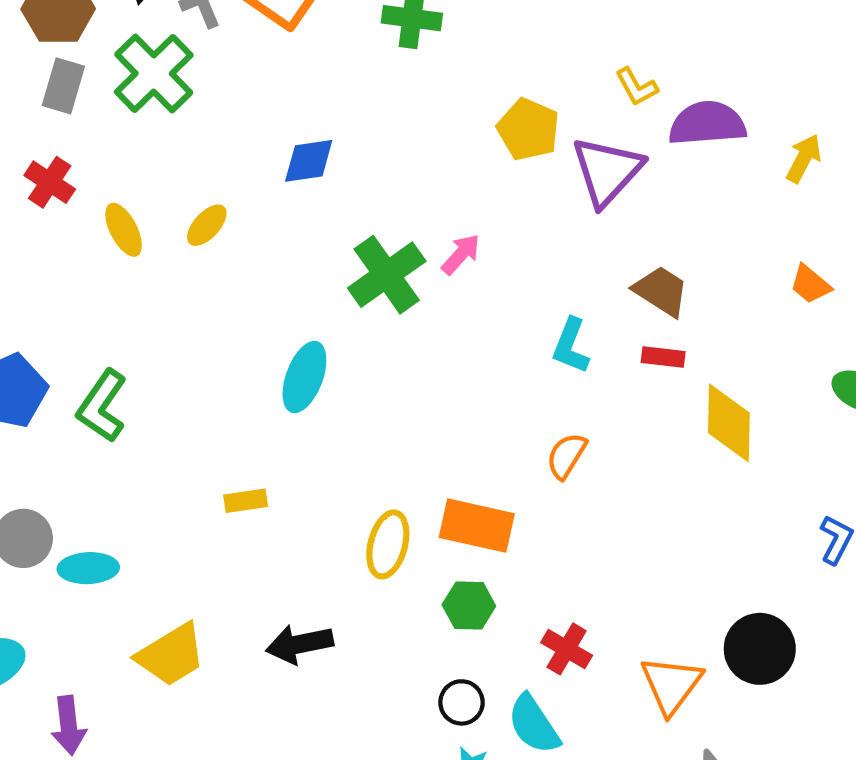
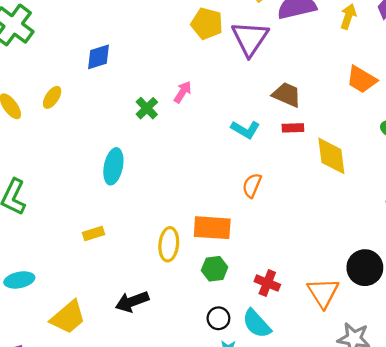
green cross: (387, 275) -> (147, 108), size x0.6
orange trapezoid: (810, 284) -> (362, 80), size x1.4
cyan L-shape: (571, 346) -> (245, 130), turned -72

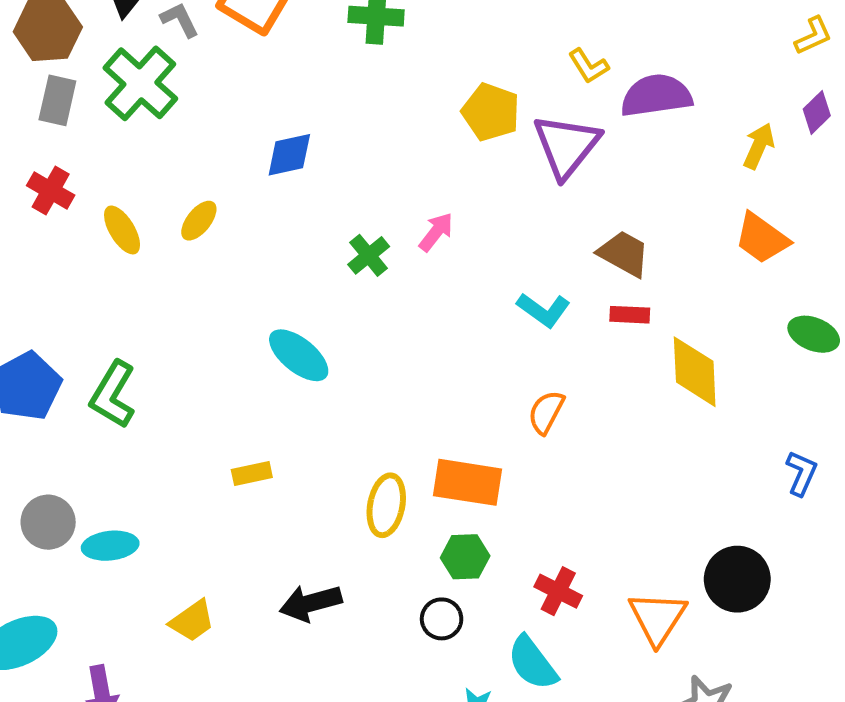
yellow arrow: (348, 16) -> (759, 146), moved
cyan ellipse: (113, 166) -> (299, 355), turned -68
yellow trapezoid: (68, 317) -> (192, 621), size x0.7
black circle: (218, 318) -> (442, 619), moved

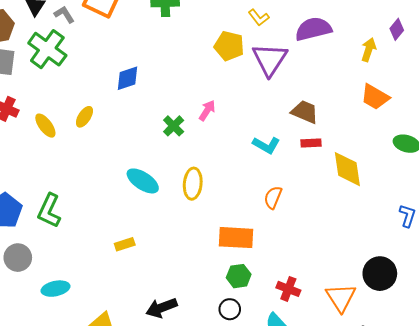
yellow L-shape: (589, 66) -> (259, 17), moved
yellow ellipse: (386, 505) -> (193, 184), moved
gray circle: (48, 522) -> (18, 258), moved

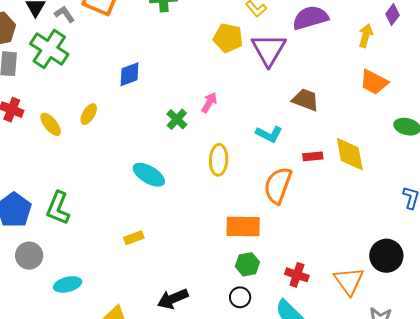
red rectangle: (311, 143) -> (313, 156), moved
yellow ellipse: (193, 184) -> (219, 160), moved
orange semicircle: (273, 197) -> (278, 185), size x1.6

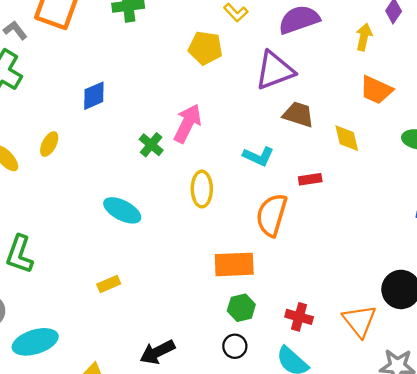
purple triangle: (269, 50) -> (275, 70), moved, turned 42
pink arrow: (209, 103) -> (187, 123), size x1.6
yellow diamond: (350, 154) -> (347, 138), moved, size x0.7
cyan ellipse: (68, 284) -> (35, 342), size x1.4

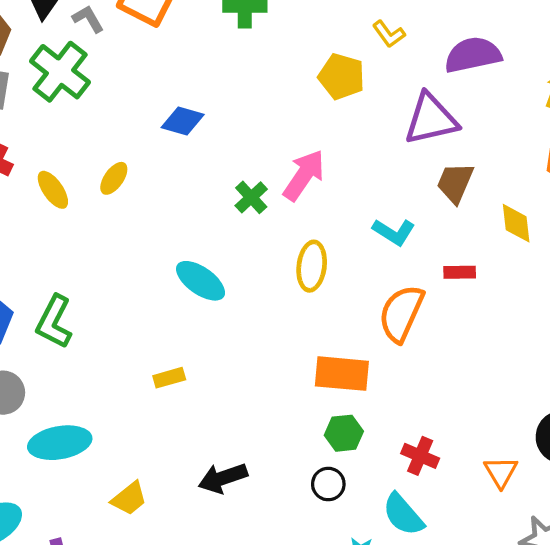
blue diamond: (94, 96) -> (183, 121), turned 32
brown trapezoid: (298, 115) -> (455, 183), turned -92
orange triangle: (359, 321) -> (501, 472), size x0.7

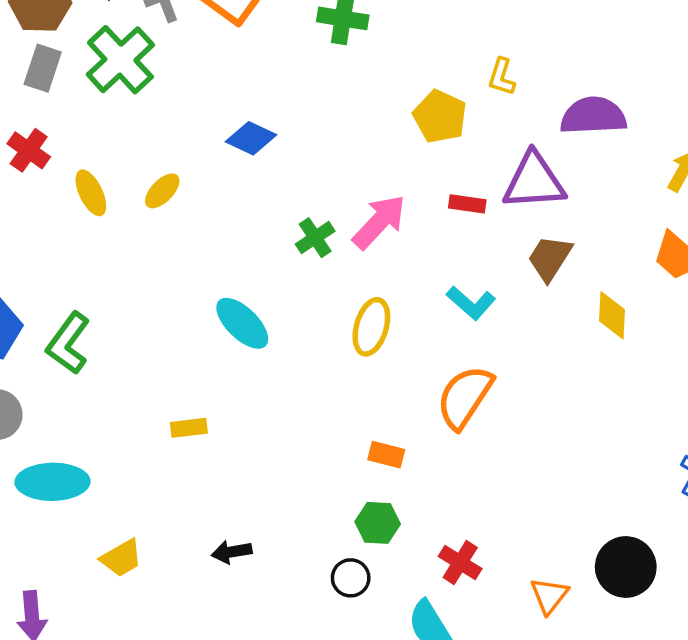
yellow L-shape: (389, 34) -> (502, 77), turned 44
red rectangle: (460, 272) -> (467, 204), moved
orange rectangle: (342, 374) -> (386, 455), size x0.6
black arrow: (223, 478) -> (232, 552), size x0.7

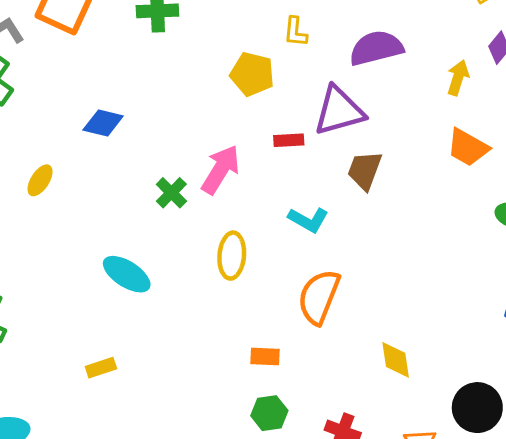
yellow diamond: (612, 315) -> (396, 360), moved

